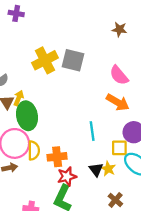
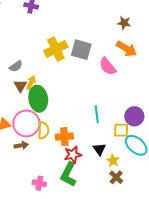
pink semicircle: (119, 75) -> (108, 66), moved
orange arrow: (118, 102) -> (126, 49), moved
yellow star: (108, 169) -> (113, 160), moved

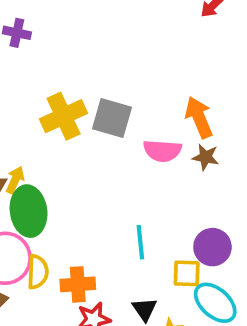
brown star: (124, 23) -> (206, 157), moved
orange arrow: (126, 49) -> (199, 117), turned -145
pink semicircle: (108, 66) -> (162, 151), turned -48

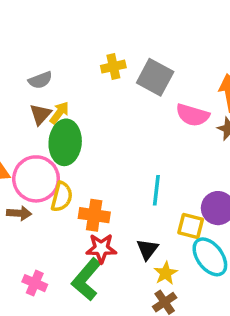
yellow cross: (64, 116) -> (113, 67), size x0.6

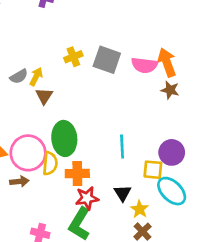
yellow arrow: (59, 113) -> (36, 77), moved
brown triangle: (40, 114) -> (44, 96), moved
pink semicircle: (193, 115) -> (144, 65), moved
green ellipse: (65, 142) -> (64, 138), moved

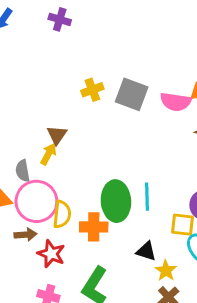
gray semicircle: (19, 76) -> (23, 171), moved, turned 108
yellow arrow: (36, 77) -> (48, 154), moved
green ellipse: (64, 138) -> (116, 201), moved
black triangle: (123, 193) -> (146, 251), turned -42
red star: (87, 198) -> (51, 254), moved, turned 30

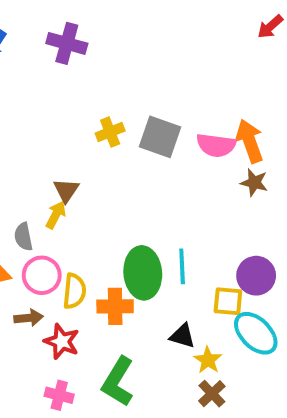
purple cross: (60, 19) -> (67, 43), size x1.4
pink circle: (36, 201) -> (42, 275), size x0.7

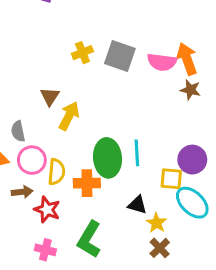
yellow arrow: (56, 215) -> (69, 116), moved, size x1.4

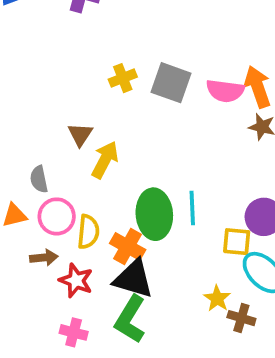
orange cross: (87, 183) -> (128, 247), turned 30
black triangle: (137, 205) -> (133, 279), moved, size x1.6
brown cross: (160, 248) -> (241, 318), moved, turned -30

